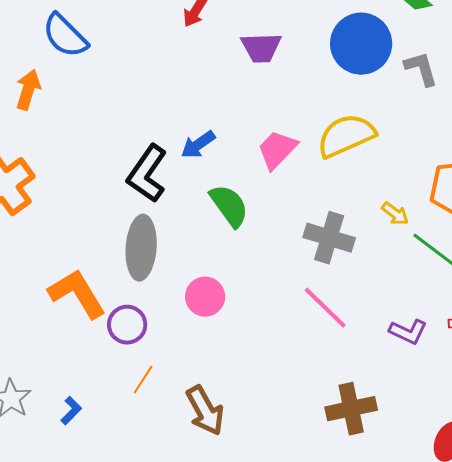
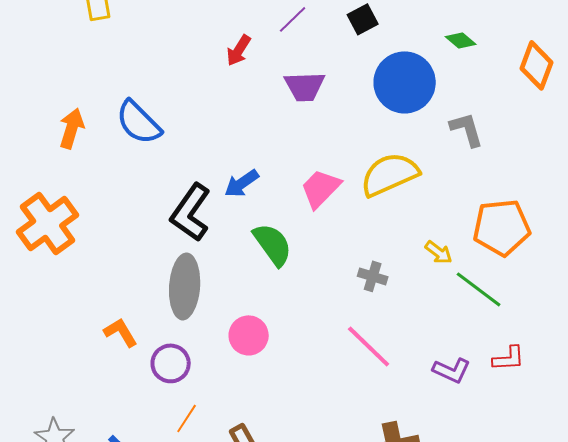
blue semicircle: (65, 36) -> (139, 122), moved
gray L-shape: (421, 69) -> (467, 129), moved
gray cross: (329, 238) -> (373, 276), size x0.6
orange L-shape: (77, 294) -> (121, 332), size x0.6

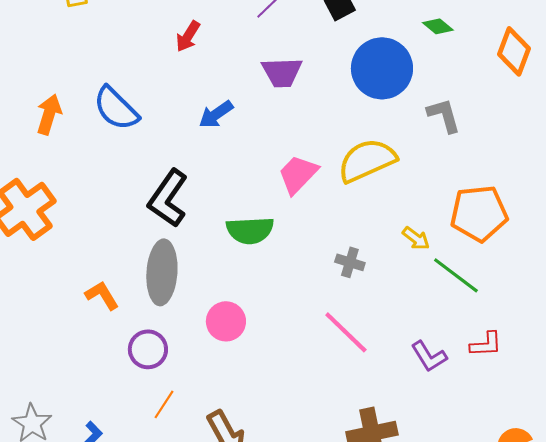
red arrow: (239, 50) -> (188, 36), moved
blue arrow: (242, 183) -> (216, 114), moved
green semicircle: (273, 244) -> (250, 230), turned 123
orange L-shape: (121, 332) -> (102, 295), moved
purple L-shape: (452, 370) -> (429, 356), turned 33

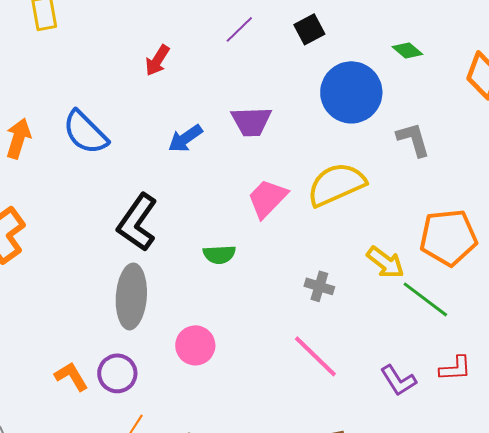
purple trapezoid: (282, 72) -> (251, 121), moved
green semicircle: (250, 230) -> (219, 254), size x0.7
yellow arrow: (416, 238) -> (385, 262), size x1.4
orange L-shape: (102, 295) -> (71, 376), moved

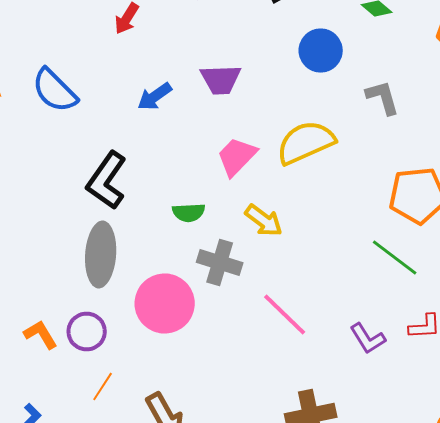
blue circle: (351, 92) -> (321, 50), size x0.7
yellow arrow: (385, 262) -> (264, 220), moved
gray cross: (319, 286) -> (220, 262), moved, size x1.5
pink circle: (195, 345) -> (165, 304), size x1.5

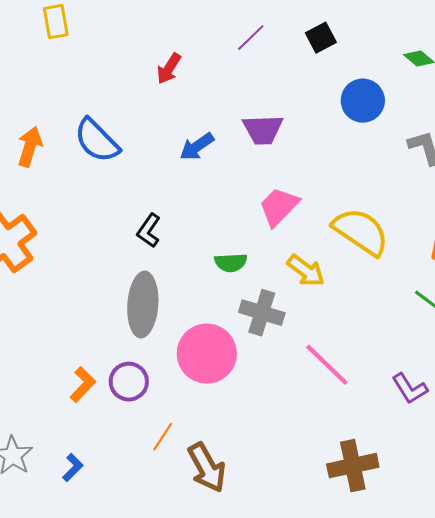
yellow semicircle: (306, 142) -> (361, 232), moved, turned 58
black L-shape: (107, 180) -> (149, 231), size x0.6
orange L-shape: (41, 334) -> (83, 385), turned 75
orange line: (103, 386) -> (163, 437), moved

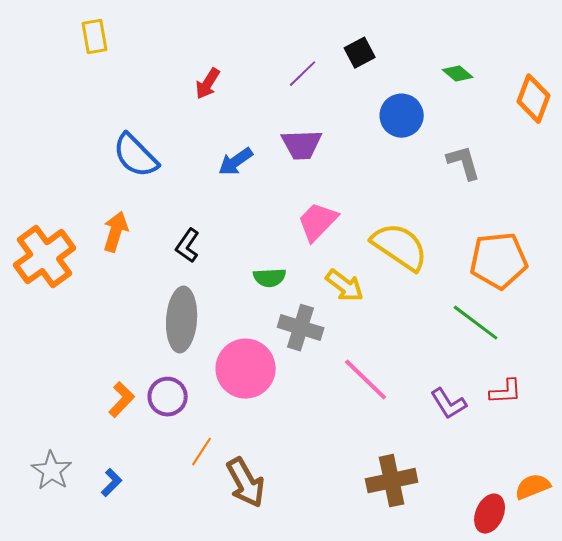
purple line: (251, 38) -> (303, 74), moved
orange arrow: (30, 147) -> (116, 232), moved

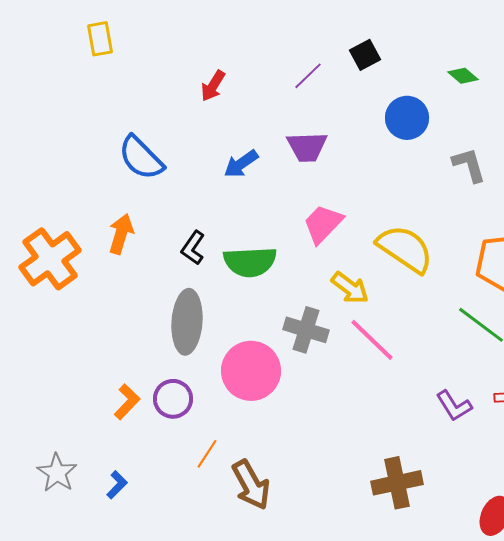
green semicircle: (270, 278) -> (250, 262), moved, size x1.6
pink line: (366, 380) -> (372, 340), moved

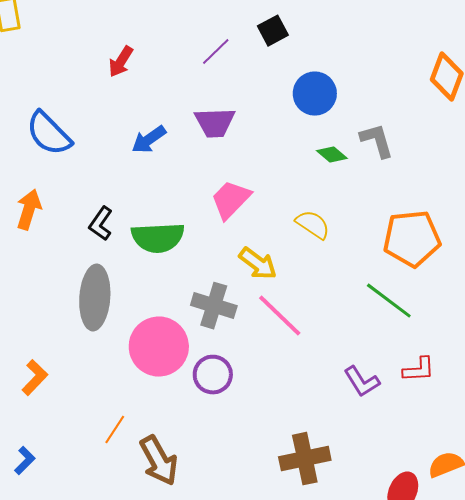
green diamond: (463, 76) -> (332, 155), moved
yellow semicircle: (405, 249) -> (313, 225), size x0.6
purple circle: (173, 399) -> (213, 375), moved

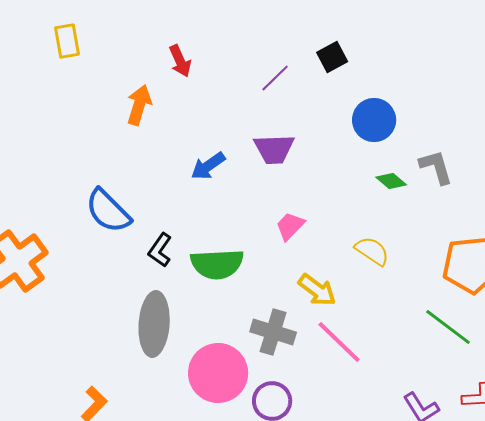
red arrow: (121, 62) -> (180, 61), moved, turned -56
blue semicircle: (49, 134) -> (108, 211), moved
pink trapezoid: (231, 200) -> (290, 226), size x0.7
orange arrow: (29, 210) -> (139, 105), moved

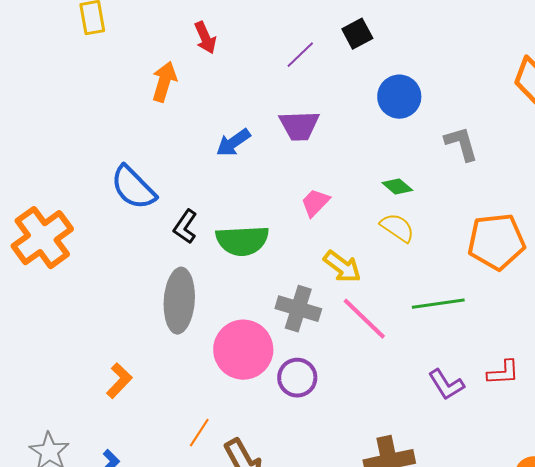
green diamond: (391, 181) -> (397, 187), moved
green line: (448, 327) -> (438, 304), moved, turned -45

